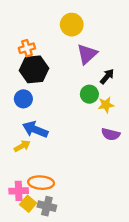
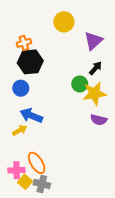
purple triangle: (87, 54) -> (93, 41), moved
yellow star: (106, 105) -> (94, 93), size x1.6
orange ellipse: (41, 183) -> (37, 163), turned 55

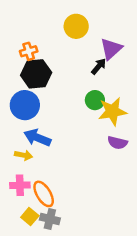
black arrow: (96, 68) -> (99, 66), moved
blue circle: (21, 88) -> (25, 105), size x1.5
yellow arrow: (20, 130) -> (24, 155), turned 40
pink cross: (17, 170) -> (20, 185), moved

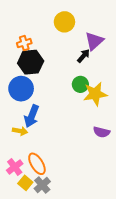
blue arrow: (37, 138) -> (32, 116), turned -90
purple semicircle: (117, 143) -> (102, 132), moved
pink cross: (20, 185) -> (15, 167), moved, turned -35
gray cross: (50, 219) -> (42, 185), turned 35

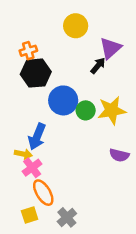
green circle: (80, 84) -> (86, 110), moved
blue circle: (21, 89) -> (63, 100), moved
pink cross: (15, 167) -> (32, 168), moved
yellow square: (25, 183) -> (30, 215), turned 32
gray cross: (42, 185) -> (67, 217), moved

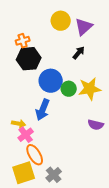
purple triangle: (110, 48) -> (84, 27), moved
blue arrow: (37, 137) -> (43, 110), moved
yellow square: (30, 215) -> (24, 173), size x1.6

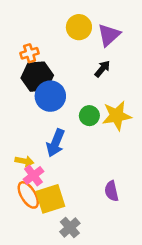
blue circle: (51, 81) -> (50, 96), moved
purple semicircle: (96, 125) -> (111, 191), moved, turned 63
orange ellipse: (35, 155) -> (28, 195), moved
yellow square: (24, 173) -> (50, 199), moved

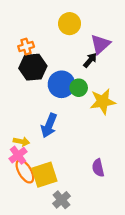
purple triangle: (109, 35) -> (100, 44), moved
blue circle: (50, 96) -> (61, 84), moved
green circle: (89, 116) -> (79, 88), moved
pink cross: (33, 175) -> (18, 155), moved

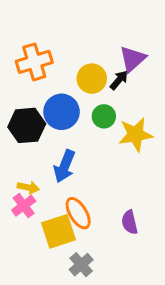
yellow circle: (70, 24) -> (92, 79), moved
orange cross: (26, 47) -> (34, 62), size x1.6
black hexagon: (33, 67) -> (27, 125), moved
blue circle: (61, 84) -> (62, 112), moved
orange ellipse: (25, 171) -> (78, 213), moved

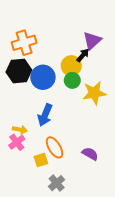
yellow circle: (92, 79) -> (71, 66), moved
black hexagon: (27, 125) -> (19, 71), moved
purple semicircle: (130, 222) -> (90, 154), turned 133
yellow square: (58, 231) -> (41, 160), size x0.6

